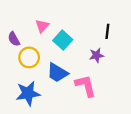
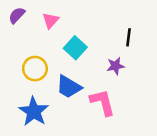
pink triangle: (42, 26) -> (51, 20), moved
purple semicircle: (14, 39) -> (17, 15), moved, turned 72
blue star: (28, 93) -> (34, 111), turned -30

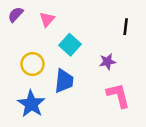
black line: (129, 37) -> (126, 27), moved
blue trapezoid: (69, 87) -> (64, 81), turned -115
pink L-shape: (103, 102) -> (118, 95), moved

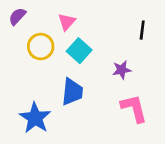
pink triangle: (47, 19) -> (67, 22), moved
yellow circle: (33, 64) -> (41, 47), moved

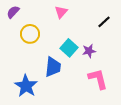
pink triangle: (67, 22) -> (61, 12), moved
black line: (142, 30) -> (104, 22), turned 40
cyan square: (79, 51) -> (69, 48), moved

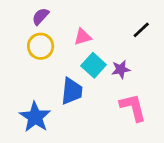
purple semicircle: (13, 12) -> (41, 16), moved
pink triangle: (61, 12) -> (83, 37), moved, turned 32

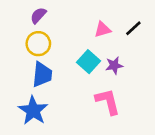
pink triangle: (83, 37) -> (103, 29), moved
blue trapezoid: (72, 91) -> (42, 74), moved
pink L-shape: (133, 107) -> (108, 101), moved

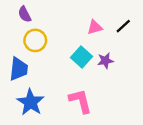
purple semicircle: (38, 15) -> (25, 14), moved, turned -70
blue trapezoid: (42, 74) -> (19, 69), moved
pink L-shape: (108, 101) -> (80, 101), moved

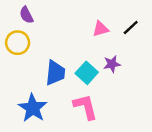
yellow circle: (35, 40) -> (18, 43), moved
cyan square: (82, 57) -> (87, 73), moved
blue trapezoid: (19, 69) -> (55, 73), moved

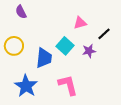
black line: (131, 28) -> (104, 34), moved
yellow circle: (18, 43) -> (14, 46), moved
cyan square: (87, 73) -> (65, 46), moved

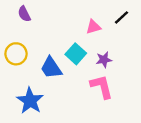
black line: (104, 34) -> (121, 17), moved
blue trapezoid: (44, 58) -> (51, 68), turned 140
pink L-shape: (68, 85) -> (102, 87), moved

